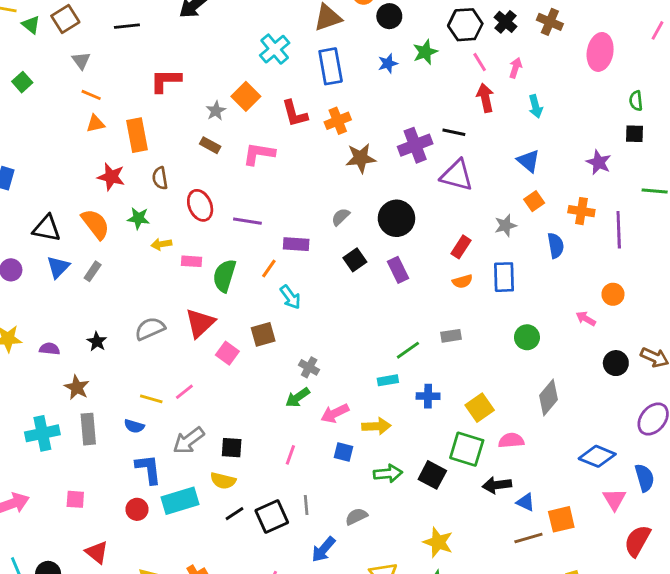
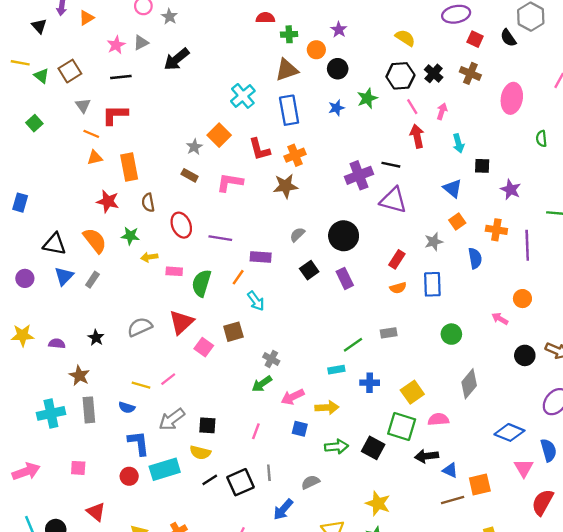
red L-shape: (166, 81) -> (115, 115), moved
black square: (634, 134) -> (482, 166), moved
brown star: (361, 158) -> (286, 186), moved

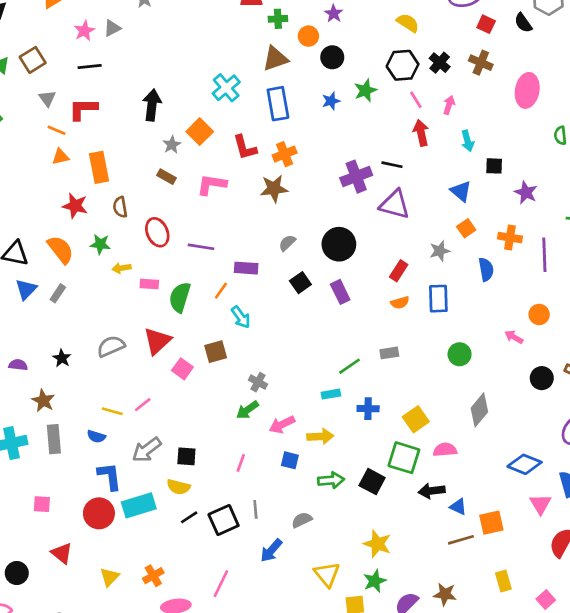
black arrow: (177, 59) -> (152, 105), moved, turned 136
red circle: (129, 476) -> (99, 513), size x1.5

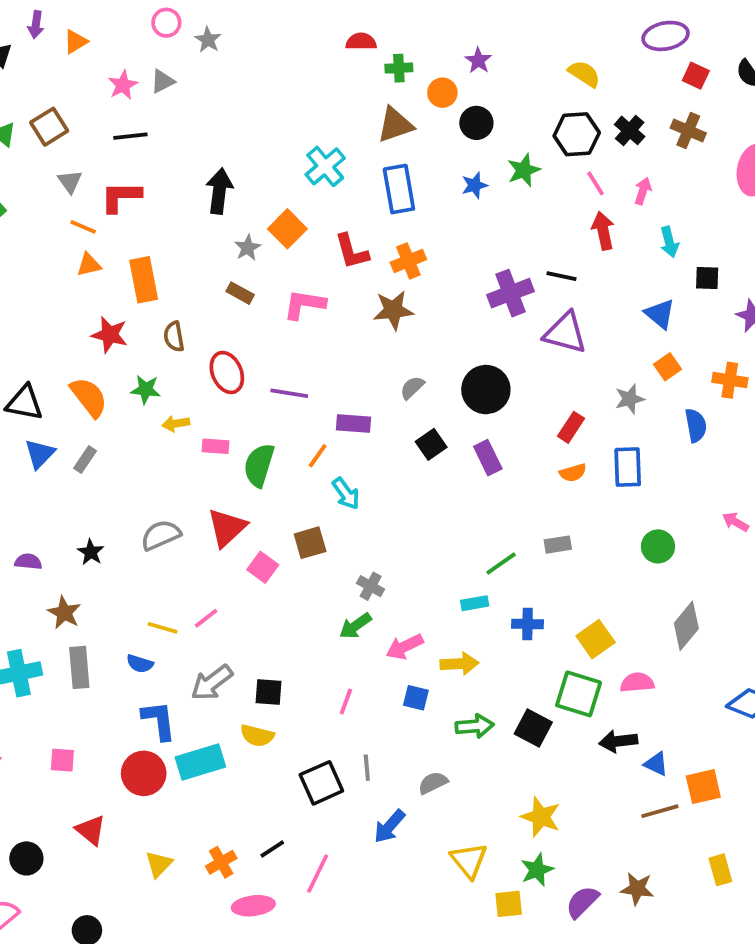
black line: (189, 517) -> (272, 849), moved

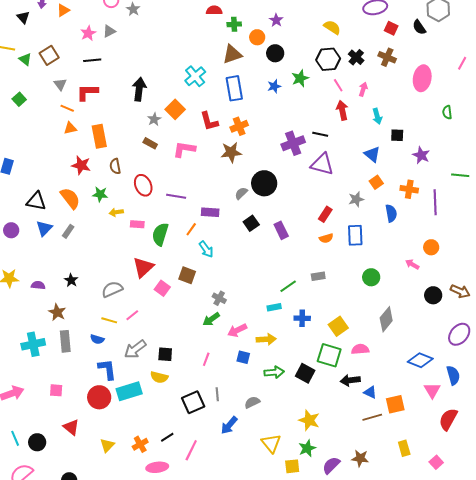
black circle: (486, 390) -> (264, 183), moved
gray semicircle: (161, 535) -> (112, 289), moved
brown square: (310, 543) -> (187, 275), turned 36

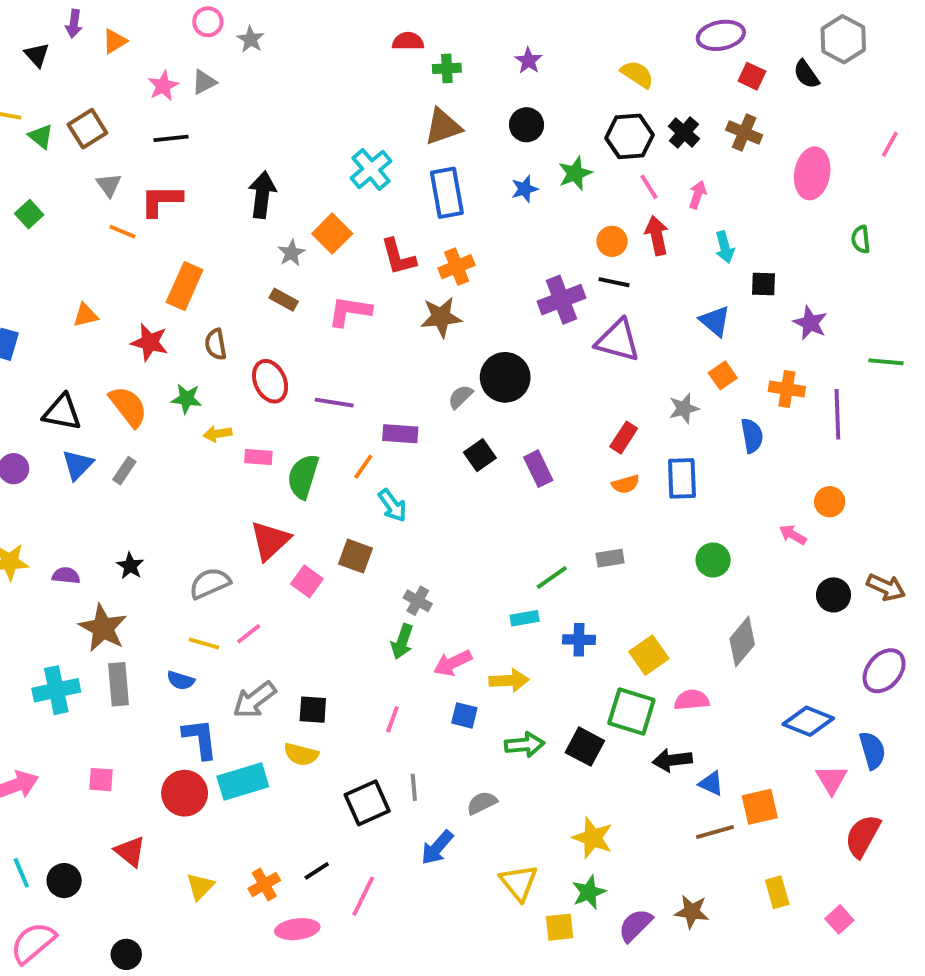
orange circle: (257, 37) -> (612, 241), moved
orange triangle: (70, 128) -> (85, 315), moved
orange rectangle: (99, 136) -> (185, 286), turned 35
brown star: (57, 312) -> (103, 628), size x1.4
green arrow: (211, 319) -> (402, 642), turned -36

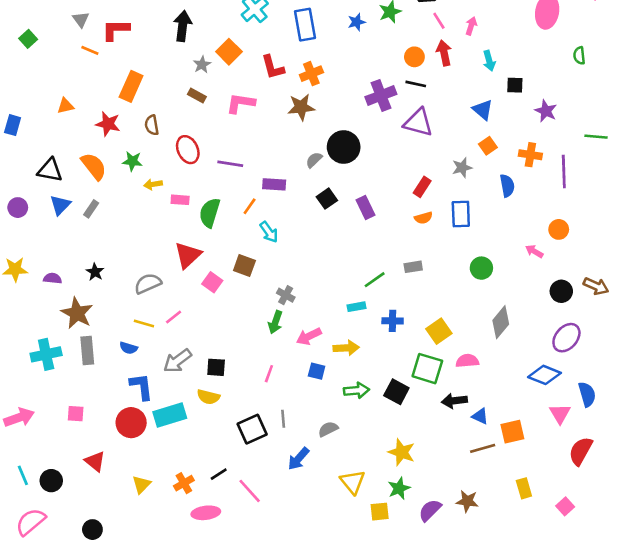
purple ellipse: (884, 671) -> (566, 338), moved
pink line: (363, 896) -> (250, 491), turned -68

